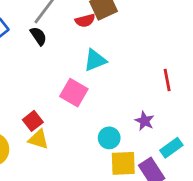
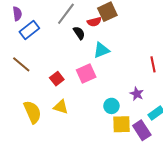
black semicircle: (38, 36) -> (79, 33), moved
pink square: (74, 93) -> (86, 74), turned 36
red square: (33, 121) -> (57, 79), moved

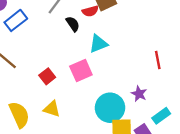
cyan circle: (111, 106) -> (110, 108), size x1.6

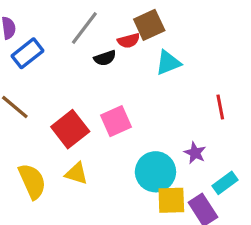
black semicircle: (73, 24) -> (105, 58), turned 105
cyan triangle: (98, 44) -> (168, 63), moved
red square: (47, 76) -> (70, 129), size x1.6

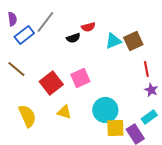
brown square: (149, 25) -> (133, 41), moved
gray line: (84, 28) -> (45, 22), moved
purple star: (195, 153) -> (151, 90), moved
yellow triangle: (76, 173) -> (64, 112), moved

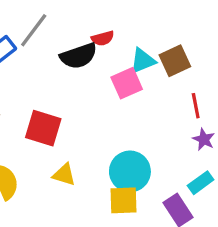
black semicircle: (73, 38) -> (79, 56), size x1.6
pink square: (80, 78) -> (127, 83), moved
red square: (51, 83) -> (43, 128), turned -35
yellow square: (115, 128) -> (124, 200), moved

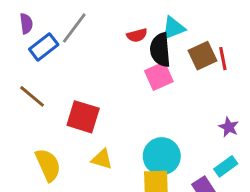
black semicircle: (79, 56) -> (160, 50), moved, turned 104
cyan triangle: (143, 61) -> (173, 28), moved
red line: (196, 106) -> (223, 59), moved

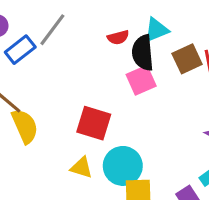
red square: (83, 117) -> (94, 123), moved
cyan circle: (162, 156) -> (123, 166), moved
yellow semicircle: (48, 165) -> (25, 126), moved

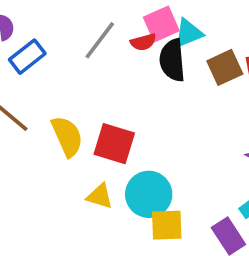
gray line: (52, 30) -> (100, 40), moved
pink square: (141, 80) -> (161, 24), moved
yellow semicircle: (25, 126) -> (67, 136), moved

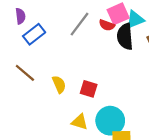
red semicircle: (143, 42) -> (107, 25), turned 35
yellow semicircle: (67, 136) -> (59, 84), size x0.7
red square: (114, 144) -> (89, 89), size x0.7

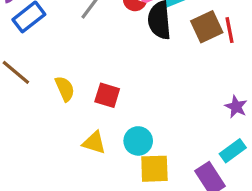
cyan circle: (110, 121) -> (138, 141), size x0.7

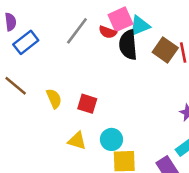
brown square: (207, 27) -> (165, 50), turned -30

